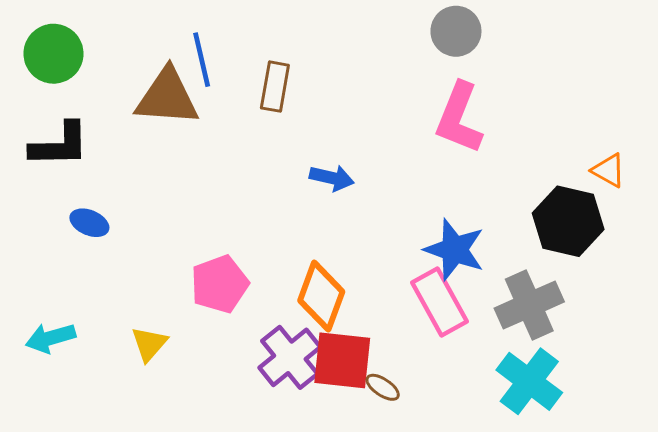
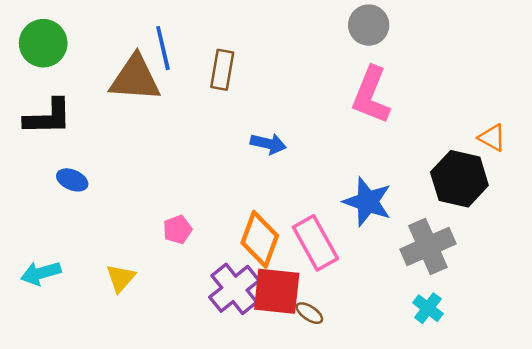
pink pentagon: (220, 284) -> (177, 230), size x0.6
pink rectangle: (439, 302) -> (315, 243), moved
cyan cross: (529, 381) -> (428, 308), size x0.6

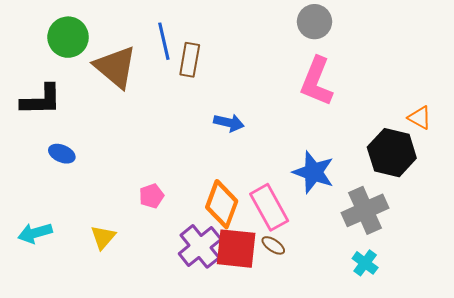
green circle: (43, 43) -> (68, 37), moved
blue line: (163, 48) -> (164, 41), moved
brown triangle: (135, 78) -> (115, 67), turned 36
brown ellipse: (309, 313) -> (273, 245), moved

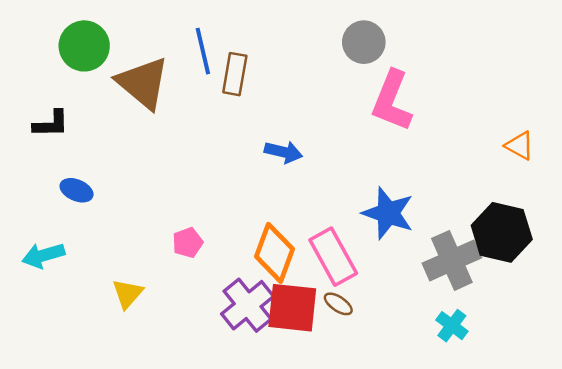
gray circle: (315, 22) -> (364, 42), moved
black L-shape: (41, 100) -> (51, 124), size x0.7
black hexagon: (392, 153) -> (502, 232), moved
cyan arrow: (35, 233) -> (43, 255), moved

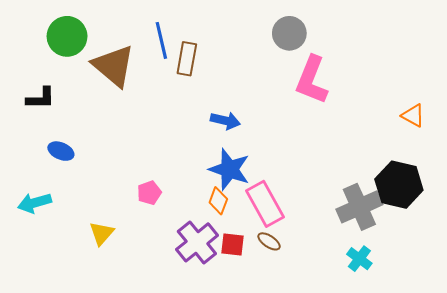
blue star: (388, 213) -> (229, 169), moved
orange diamond: (274, 253) -> (218, 201), size x0.6
red square: (292, 308) -> (232, 244), size x0.6

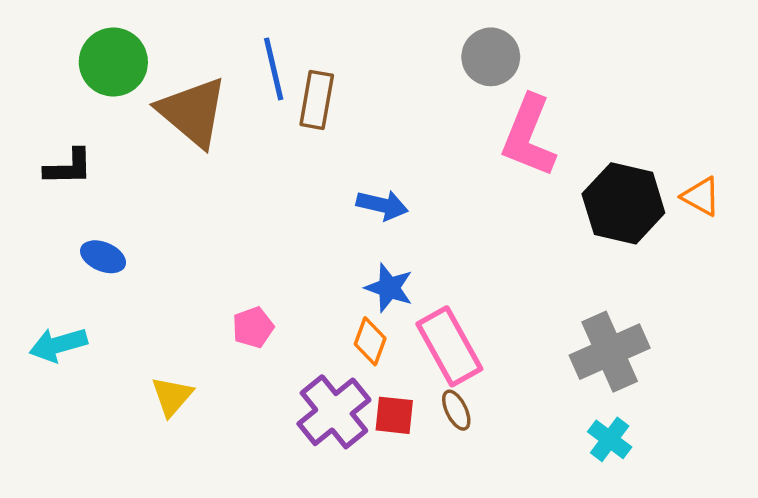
blue star: (229, 169) -> (389, 288), size x0.7
black hexagon: (399, 185) -> (623, 203), moved
brown ellipse: (269, 241) -> (456, 410), turned 30

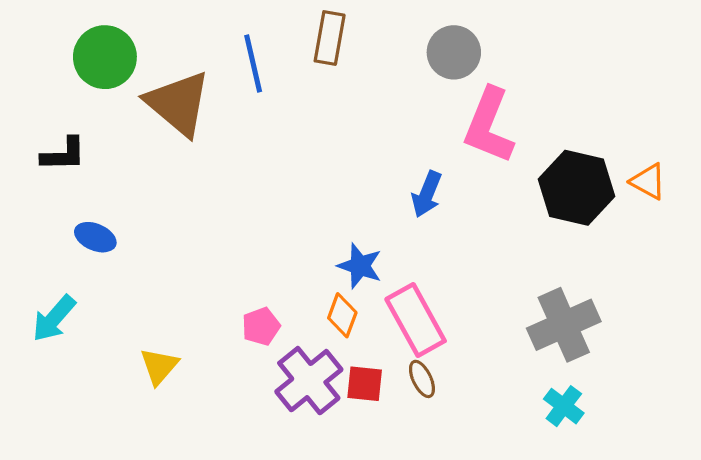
brown rectangle: (317, 100) -> (330, 38), moved
blue arrow: (382, 205) -> (427, 194), moved, turned 99
pink pentagon: (253, 327) -> (261, 326), moved
cyan arrow: (58, 345) -> (54, 318), turned -33

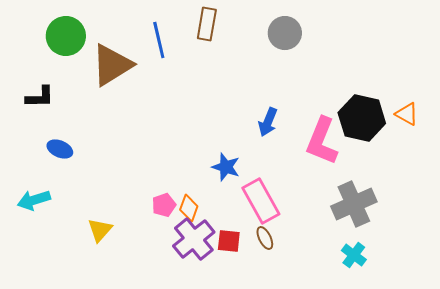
brown triangle: (178, 103) -> (112, 65), turned 48
pink L-shape: (489, 126) -> (322, 141), moved
orange diamond: (342, 315) -> (189, 208), moved
cyan arrow: (54, 318) -> (34, 200), turned 32

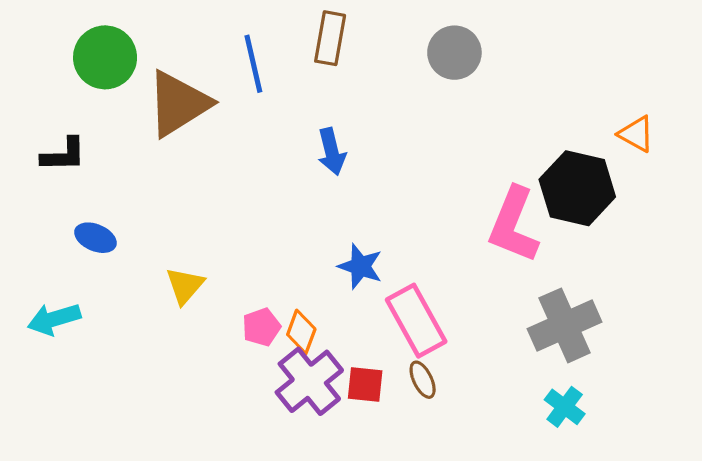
orange triangle: (407, 114) -> (636, 134), moved
blue arrow: (268, 122) -> (332, 152), moved, turned -36
yellow triangle: (100, 230) -> (185, 286), moved

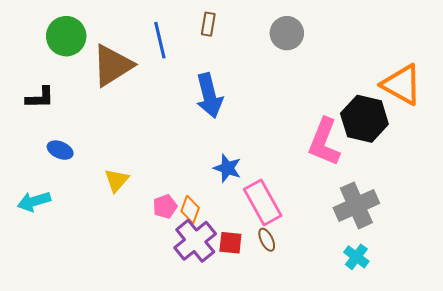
brown rectangle: (330, 38) -> (208, 24), size x0.7
orange triangle: (636, 134) -> (402, 85), size x1.8
blue arrow: (332, 152) -> (209, 96), size x1.5

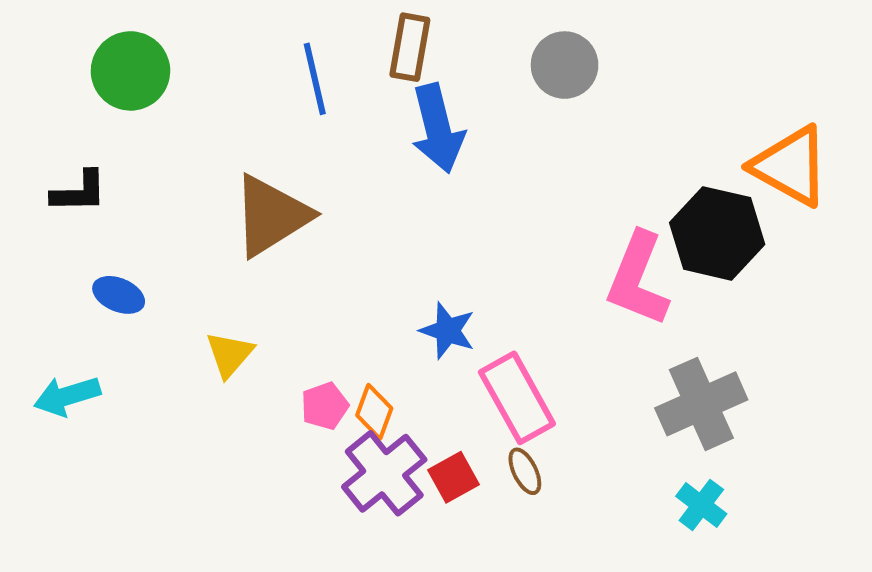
brown rectangle: (208, 24) -> (410, 47), size x1.4
brown triangle: (113, 65) -> (271, 216), moved
blue arrow: (209, 96) -> (438, 128), moved
red square: (230, 243) -> (454, 477), turned -35

